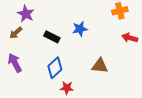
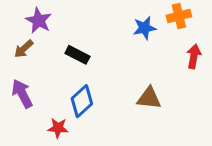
blue star: (80, 29) -> (145, 28), moved
red arrow: (130, 38) -> (194, 56), turned 84
red star: (67, 88) -> (58, 128), moved

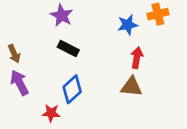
purple star: (39, 20) -> (62, 15), moved
brown arrow: (24, 49) -> (14, 54), moved, turned -72
red arrow: (194, 56) -> (137, 58), moved

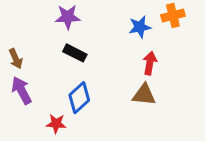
purple star: (62, 15) -> (68, 17), turned -30

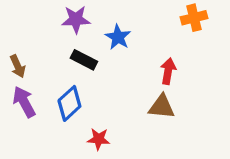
blue star: (140, 27) -> (118, 37), moved, turned -30
blue diamond: (79, 98) -> (69, 103), moved
red star: (56, 124) -> (99, 139), moved

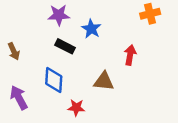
purple arrow: (24, 102) -> (19, 98), moved
blue diamond: (69, 103) -> (54, 80), turned -44
brown triangle: (162, 107) -> (104, 81), moved

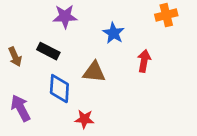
blue star: (91, 29) -> (114, 33), moved
black rectangle: (65, 46) -> (48, 51), moved
brown triangle: (104, 81) -> (94, 72), moved

